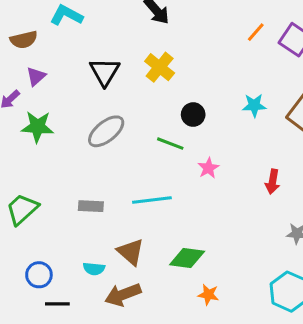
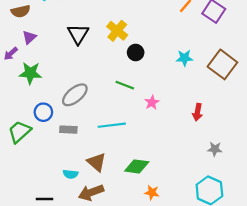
black circle: (193, 115) -> (136, 52), moved
gray ellipse: (106, 131) -> (75, 95), moved
blue circle: (39, 275) -> (43, 112), moved

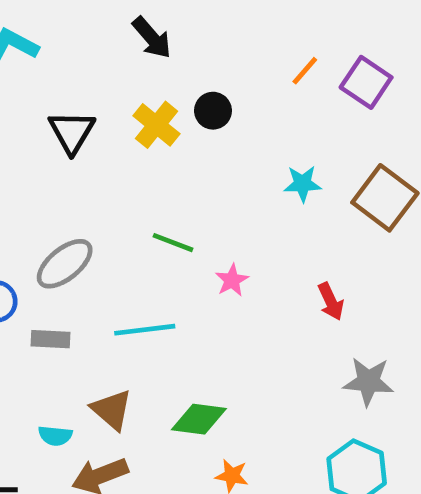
black circle: (136, 52) -> (213, 111), moved
red arrow: (197, 112) -> (331, 301), turned -35
gray star: (215, 149) -> (368, 381), size x1.5

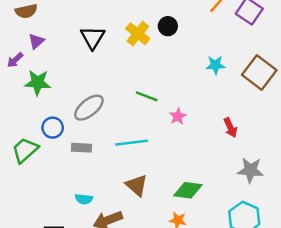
brown triangle: (112, 410) -> (137, 185), moved
green diamond: (199, 419) -> (188, 190), moved

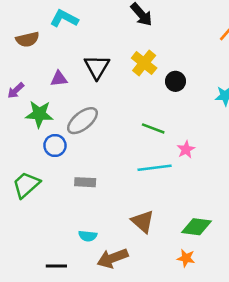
black circle: (168, 26) -> (175, 81), moved
purple triangle: (36, 41) -> (59, 79), moved, turned 36
gray ellipse: (89, 108) -> (82, 121), moved
blue circle: (53, 128) -> (55, 146), moved
cyan line: (132, 143) -> (155, 168), moved

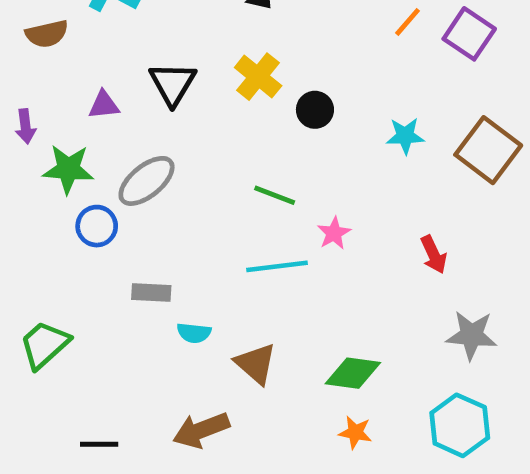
purple arrow: (16, 90) -> (25, 126), turned -54
green trapezoid: (26, 185) -> (44, 345), moved
cyan semicircle: (88, 236) -> (194, 333), moved
orange star: (186, 258) -> (355, 432), moved

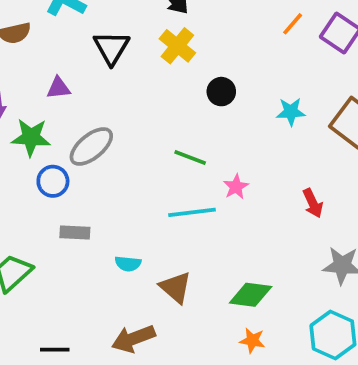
yellow cross: (258, 77) -> (177, 46), moved
black triangle: (173, 84) -> (111, 48), moved
gray rectangle: (151, 292) -> (75, 233), moved

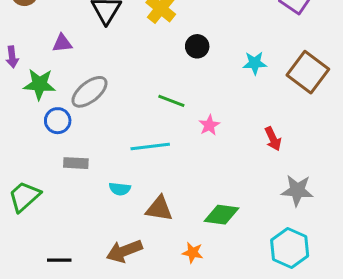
cyan line: (192, 212) -> (150, 146), moved
brown triangle: (176, 287) -> (159, 209), turned -32
orange star: (252, 340) -> (193, 253), moved

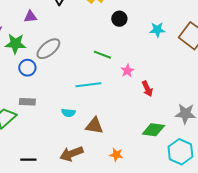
red arrow: (273, 139) -> (147, 89), moved
gray rectangle: (76, 163) -> (27, 102), moved
green diamond: (221, 215) -> (153, 130), moved

